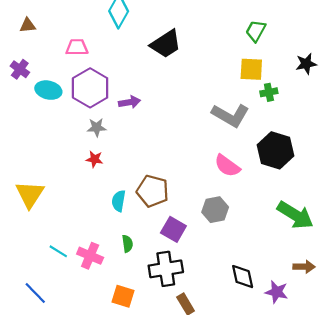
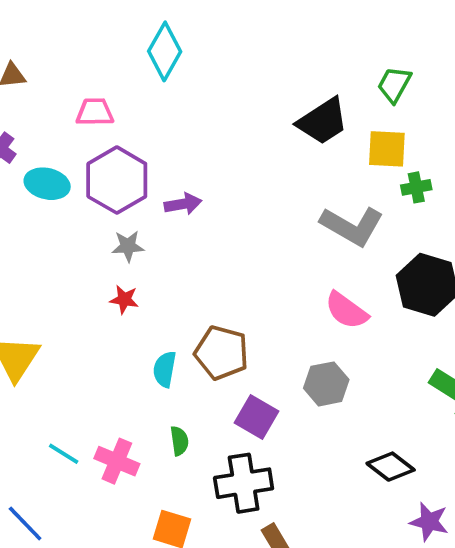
black trapezoid: (166, 44) -> (323, 121), moved
black diamond: (243, 277) -> (391, 467), moved, turned -40

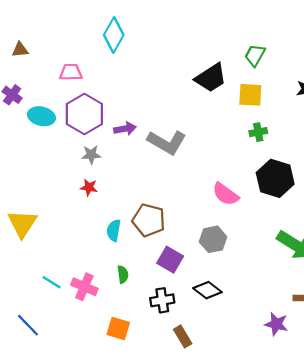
green cross: (416, 187) -> (258, 132), moved
gray L-shape: (352, 226) -> (167, 142), moved
black diamond: (391, 467) -> (207, 290), moved
black cross: (244, 483) -> (162, 300), size x0.7

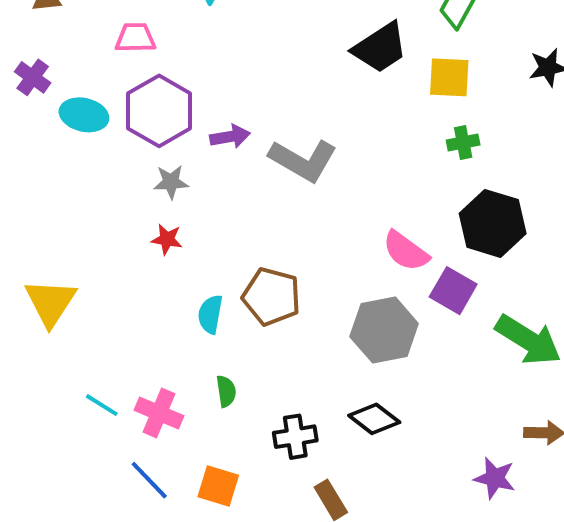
gray hexagon: (213, 239) -> (384, 330), size x1.4
purple square: (170, 260) -> (453, 291), moved
blue line: (28, 325) -> (149, 480), moved

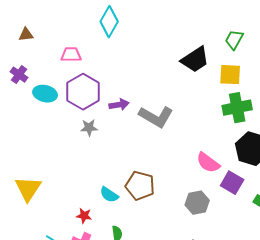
green cross: (463, 143) -> (237, 108), size x1.8
red star: (167, 239) -> (84, 216), moved
cyan semicircle: (210, 314) -> (109, 195), turned -66
gray hexagon: (384, 330) -> (197, 203), size x0.7

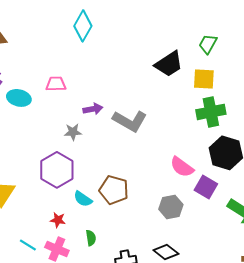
pink trapezoid: (71, 55) -> (56, 84), moved
purple hexagon: (83, 92) -> (57, 170), moved
gray star: (89, 128) -> (73, 132), moved

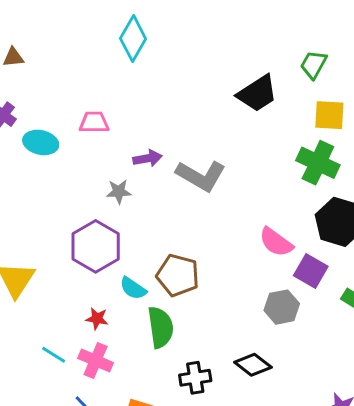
yellow square: (204, 79) -> (329, 115), moved
green cross: (211, 112) -> (318, 163), turned 36
gray hexagon: (171, 207) -> (282, 307), moved
green semicircle: (91, 238) -> (161, 327), moved, size x1.8

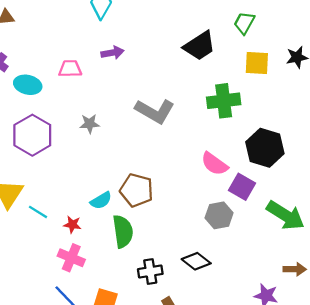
purple arrow: (148, 158) -> (112, 53), moved
green cross: (318, 163) -> (224, 101), moved, turned -32
purple hexagon: (96, 246) -> (32, 135), moved
cyan semicircle: (133, 288) -> (101, 200), turned -65
cyan line: (54, 355) -> (38, 212), moved

